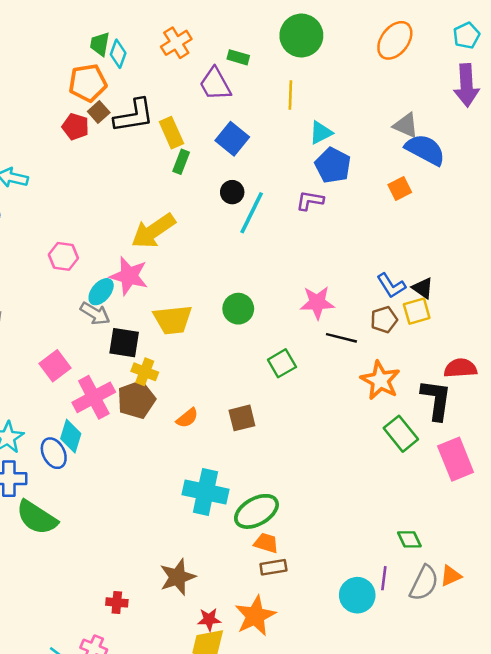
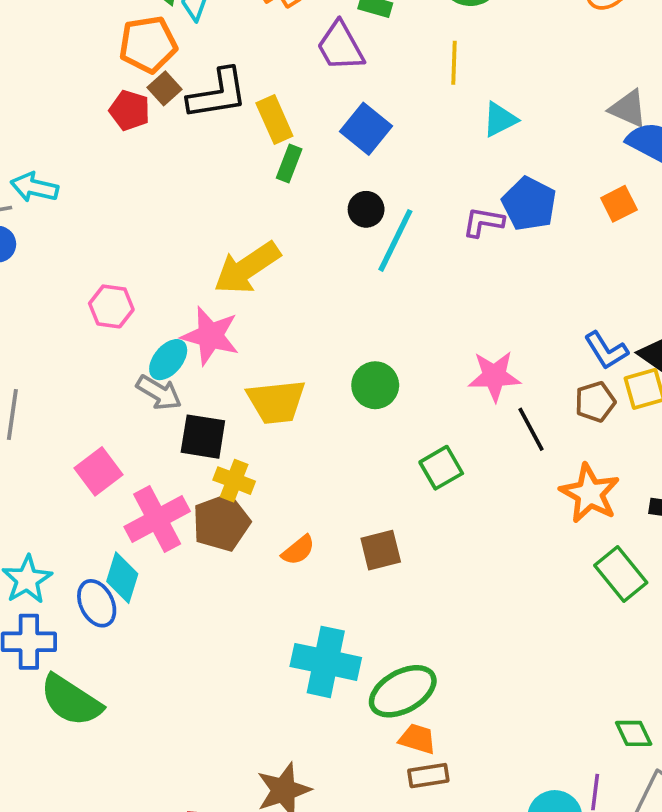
blue pentagon: (333, 165) -> (529, 204), moved
black line: (341, 338) -> (531, 429), turned 48

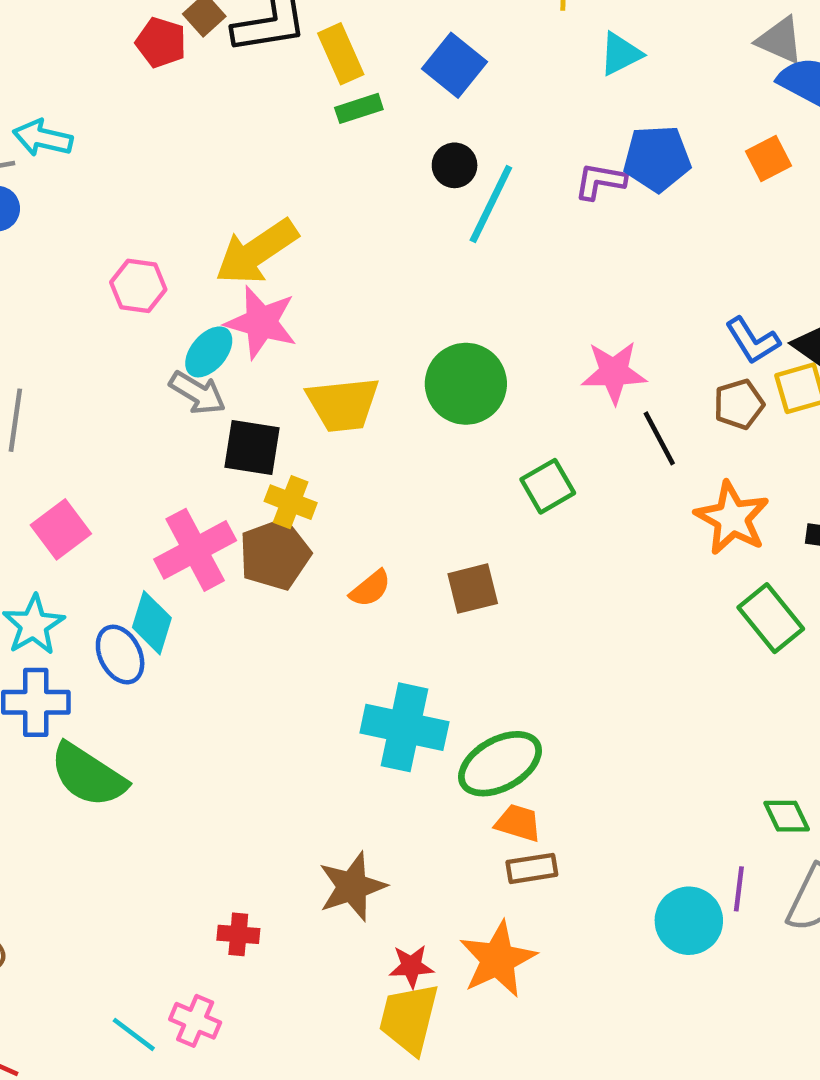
green rectangle: (289, 164) -> (359, 108), turned 51
blue pentagon: (529, 204) -> (657, 159), turned -30
yellow arrow: (247, 268) -> (257, 252), moved
green circle: (375, 385) -> (466, 384), size x1.4
pink square: (99, 471) -> (61, 529), moved

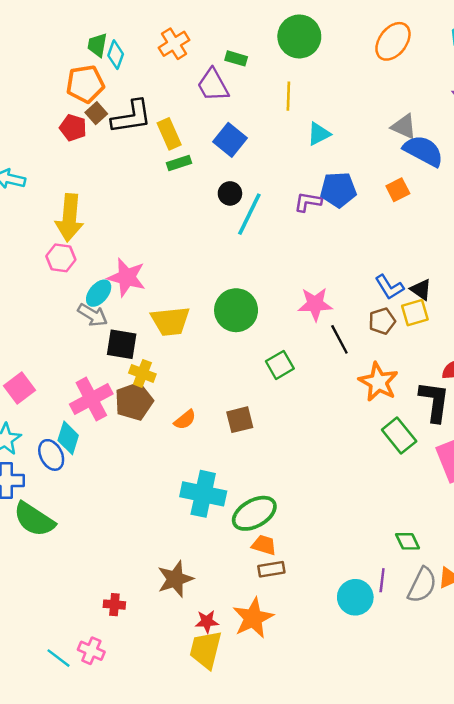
yellow arrow: (257, 252) -> (69, 218), moved, turned -51

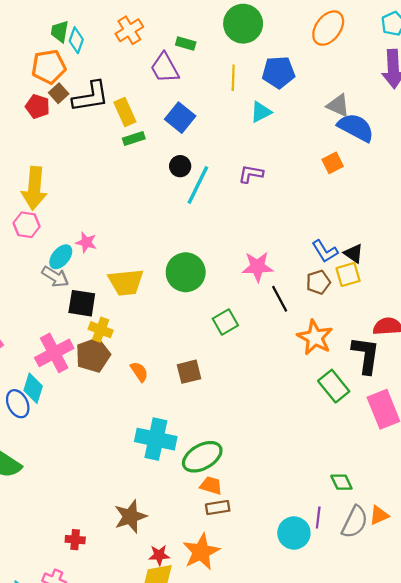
blue pentagon: (338, 190) -> (278, 72), moved
pink star: (127, 277) -> (86, 242), size x0.6
orange semicircle: (185, 420) -> (139, 372), turned -85

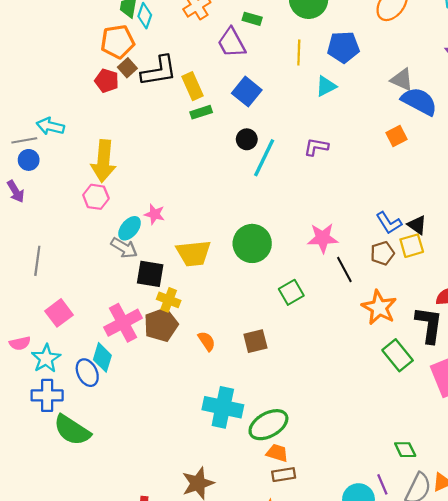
purple line: (318, 518) -> (382, 484), turned -30

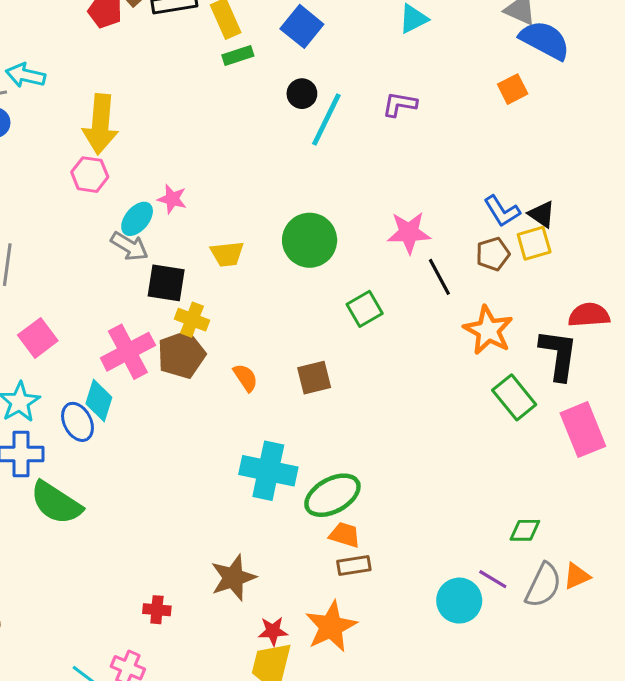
yellow trapezoid: (194, 253) -> (227, 254), size x0.7
green diamond: (405, 450) -> (525, 530), turned -65
purple line: (382, 484) -> (493, 579), turned -36

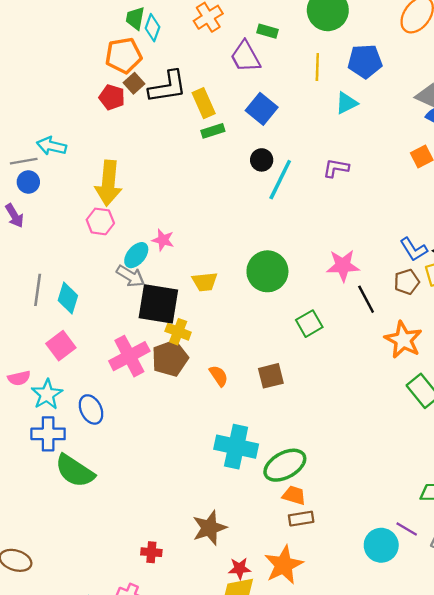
black square: (166, 283) -> (158, 304), size x1.4
cyan diamond: (99, 401) -> (68, 298), moved

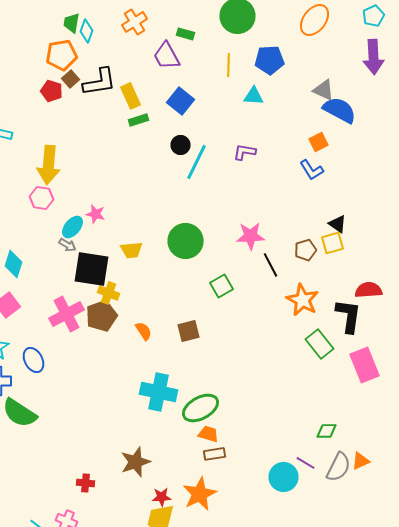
cyan triangle: (346, 103) -> (254, 96), turned 30
blue L-shape: (414, 249) -> (312, 170), moved
gray arrow: (130, 276) -> (68, 245), size x0.7

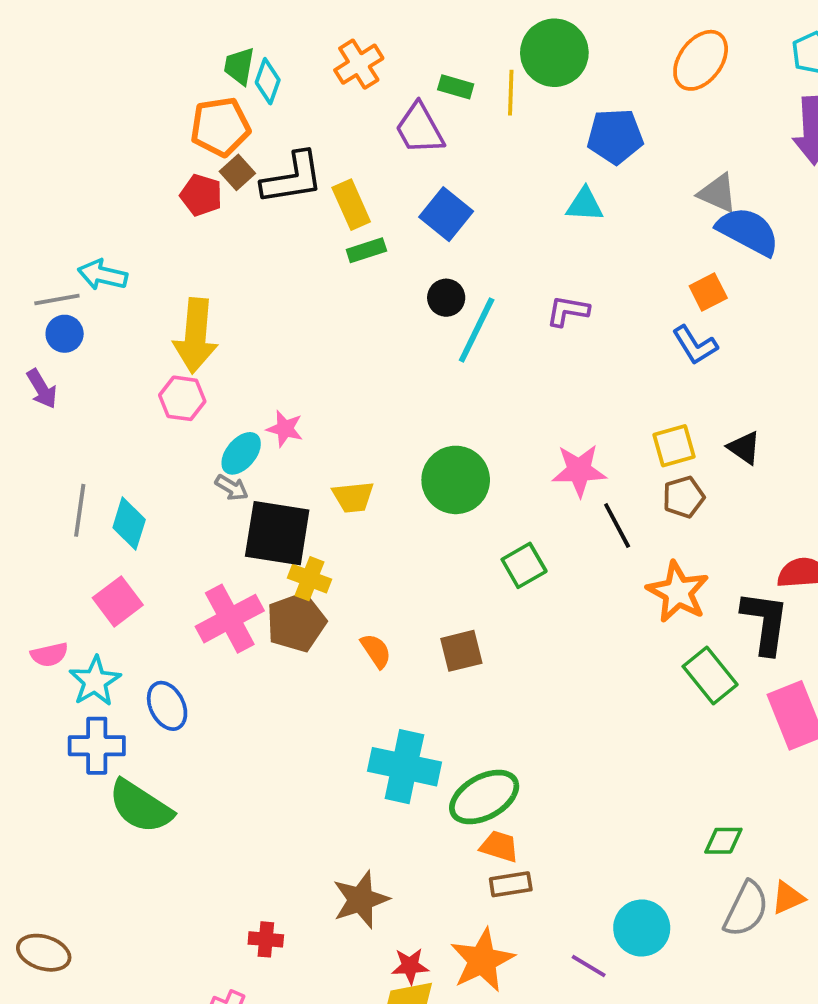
yellow line: (228, 65) -> (511, 93), moved
yellow square: (332, 243) -> (674, 446), moved
purple line: (306, 463) -> (589, 966), moved

